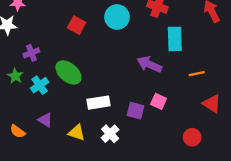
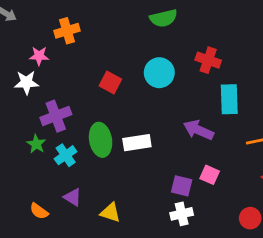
purple cross: (31, 53) -> (56, 116), size x1.5
green ellipse: (68, 72) -> (101, 140), turned 40
white rectangle: (98, 103) -> (137, 143), moved
white cross: (110, 134) -> (182, 214), moved, turned 30

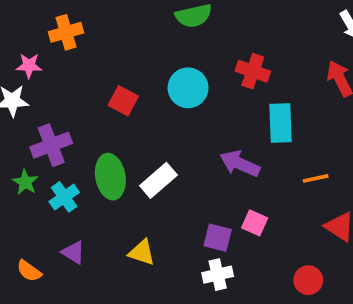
white rectangle: (137, 143) -> (158, 180), turned -32
yellow triangle: (110, 213) -> (142, 252), moved

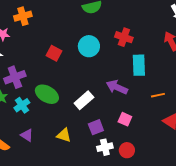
green ellipse: (110, 177) -> (47, 94), turned -50
white rectangle: (158, 180) -> (84, 100), moved
purple square: (218, 238) -> (96, 127), moved, turned -35
red circle: (308, 280) -> (127, 150), moved

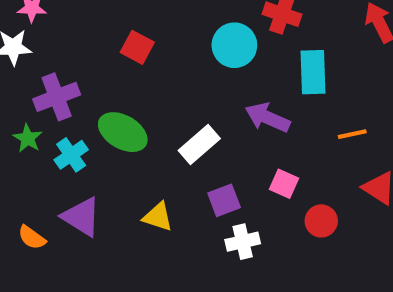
cyan circle: (89, 46) -> (234, 45), moved
purple triangle: (27, 135) -> (81, 217), size x1.5
red circle: (127, 150) -> (321, 221), moved

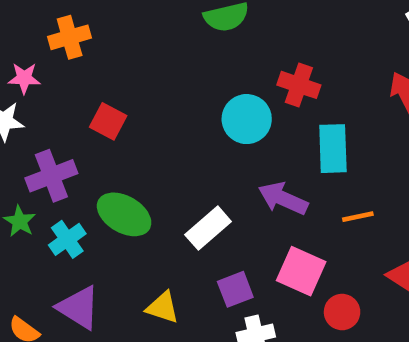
red square: (137, 47) -> (108, 121), moved
orange line: (352, 134) -> (358, 217), moved
pink square: (284, 184) -> (301, 271), size x1.5

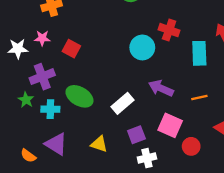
pink star: (24, 78) -> (42, 38), moved
cyan rectangle: (333, 149) -> (199, 53), moved
cyan cross: (67, 239) -> (50, 109), turned 36

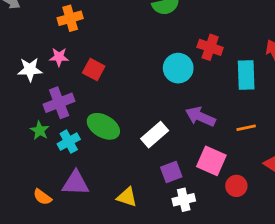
cyan cross: (50, 109) -> (69, 142), turned -30
purple triangle: (56, 144) -> (76, 183), turned -30
yellow triangle: (99, 144) -> (127, 197), moved

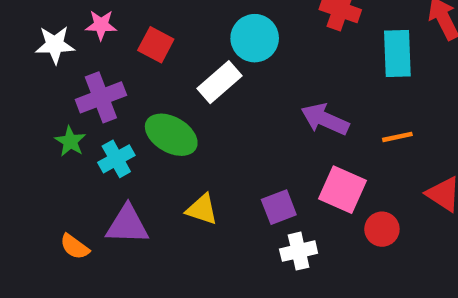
cyan circle: (178, 68) -> (255, 38), moved
white rectangle: (155, 135) -> (220, 82), moved
yellow triangle: (127, 197) -> (202, 209), moved

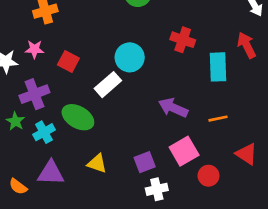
pink square: (342, 190) -> (184, 151), turned 36

